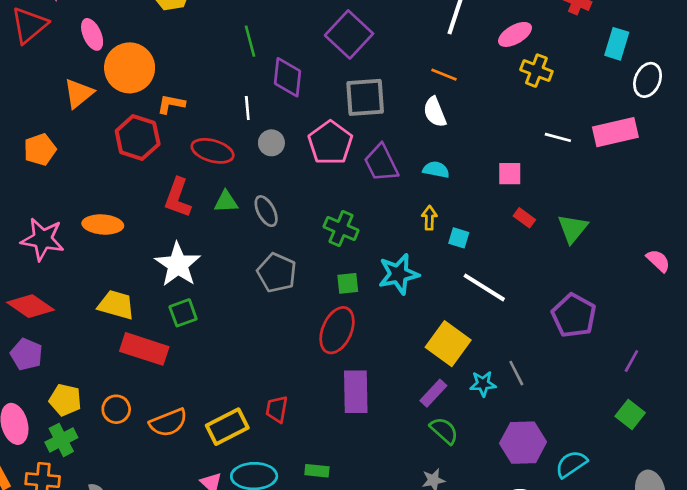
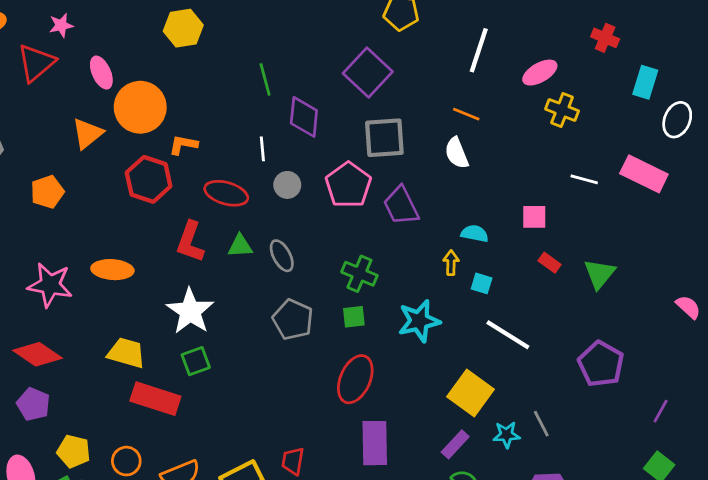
pink rectangle: (615, 132) -> (644, 174), turned 39
cyan semicircle: (436, 170) -> (475, 233), moved
green square: (348, 283) -> (354, 317), moved

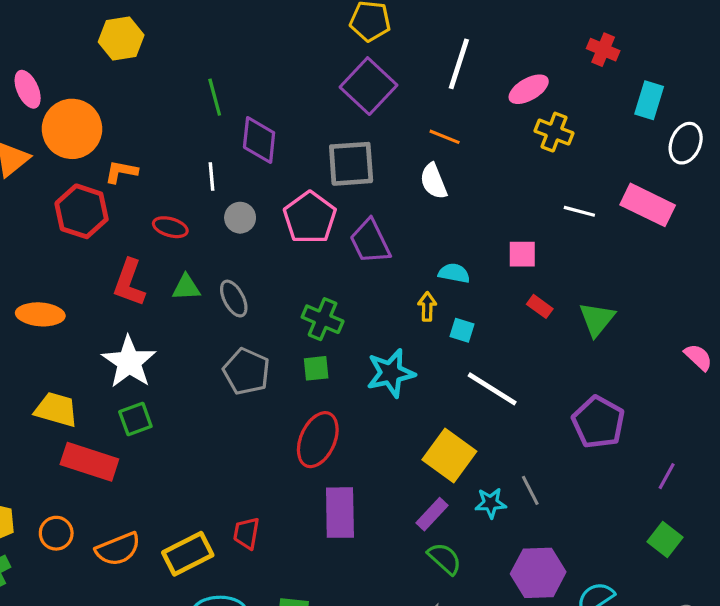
purple square: (368, 73) -> (368, 86), moved
red ellipse: (226, 193) -> (170, 227), size x0.7

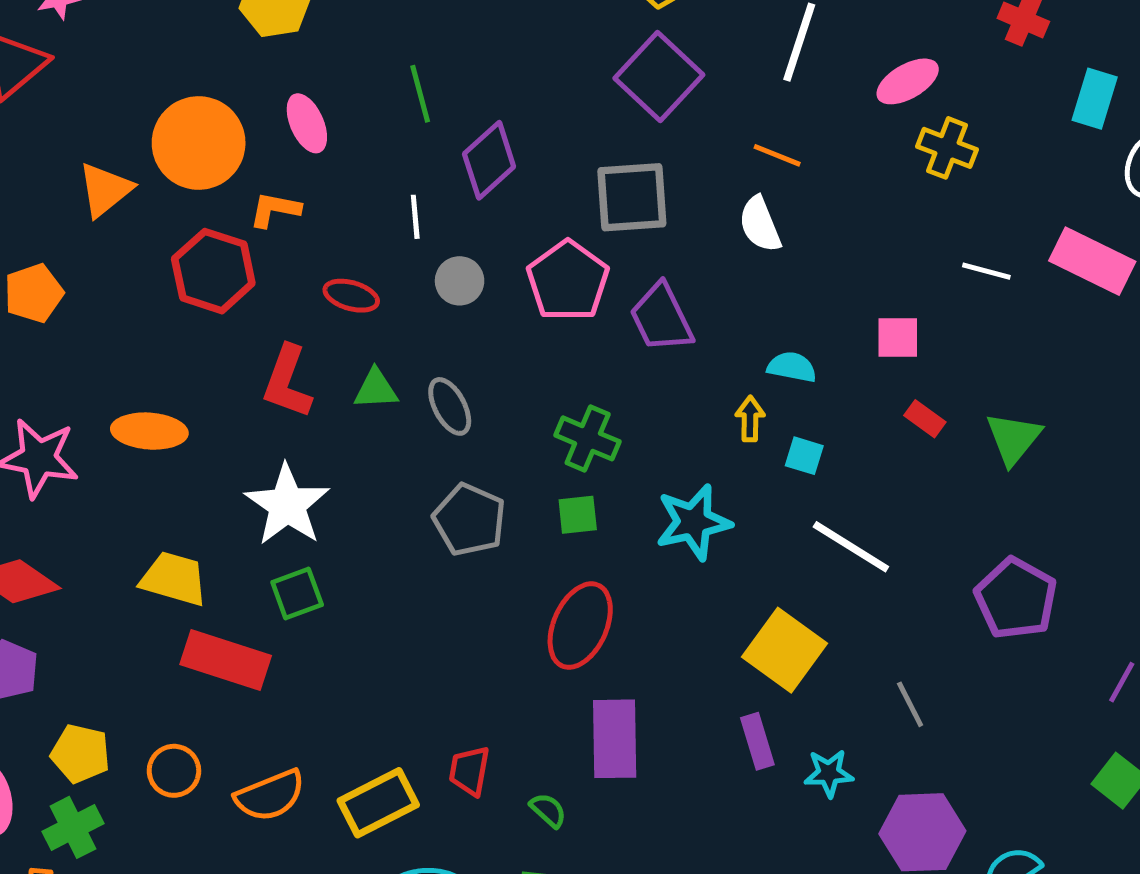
pink ellipse: (28, 89) -> (307, 123), moved
purple diamond: (259, 140) -> (489, 160), turned 42
cyan star: (491, 503) -> (829, 773), moved
purple rectangle: (432, 514) -> (757, 741), turned -60
green semicircle: (445, 559) -> (548, 810), moved, size x0.7

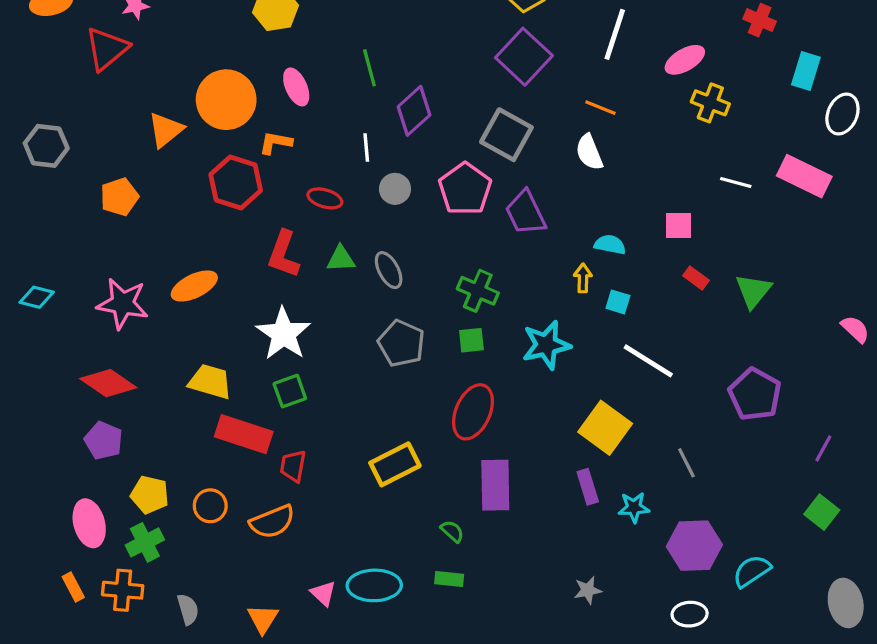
gray square: (632, 197) -> (506, 135), turned 33
orange ellipse: (149, 431) -> (194, 286), turned -30
red trapezoid: (469, 771) -> (293, 466), moved
yellow rectangle: (378, 803) -> (395, 464), moved

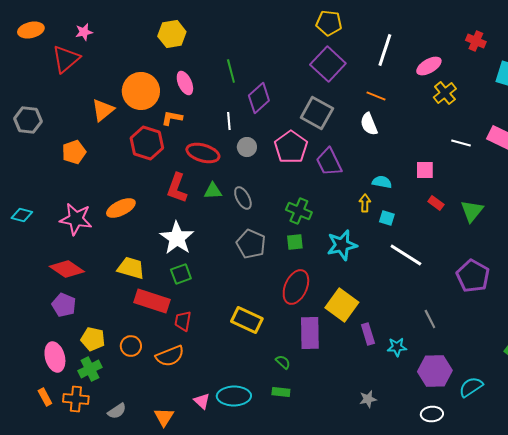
yellow cross: (710, 103) -> (445, 93), turned 30
red ellipse: (325, 198) -> (203, 153), size x1.5
yellow square: (605, 428) -> (342, 305), moved
yellow rectangle: (395, 464) -> (247, 320), turned 52
gray semicircle: (188, 609) -> (117, 411), turned 72

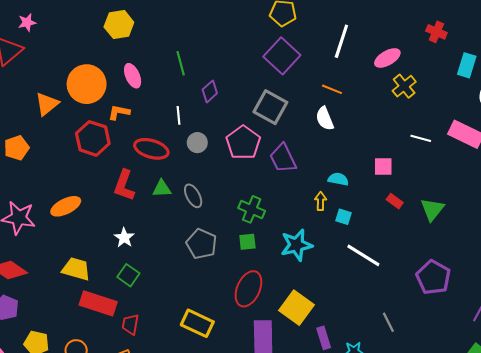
purple diamond: (259, 98) -> (210, 91), size x0.7
white star: (177, 238) -> (124, 238), size x0.6
green square: (181, 274) -> (128, 275), turned -35

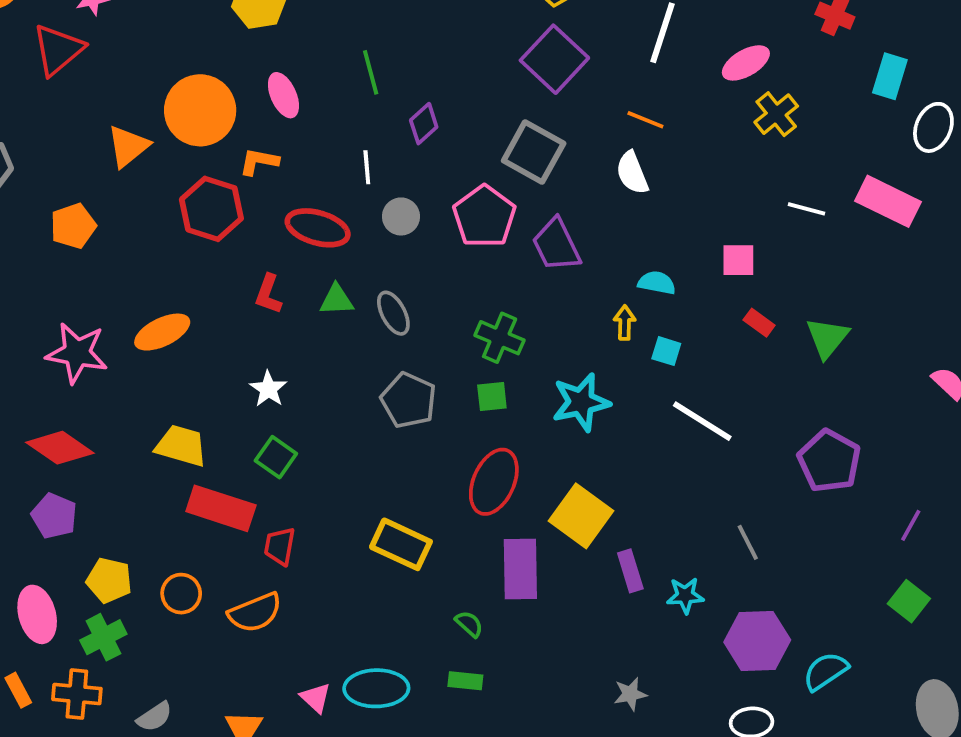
red L-shape: (124, 185) -> (268, 294), size x0.7

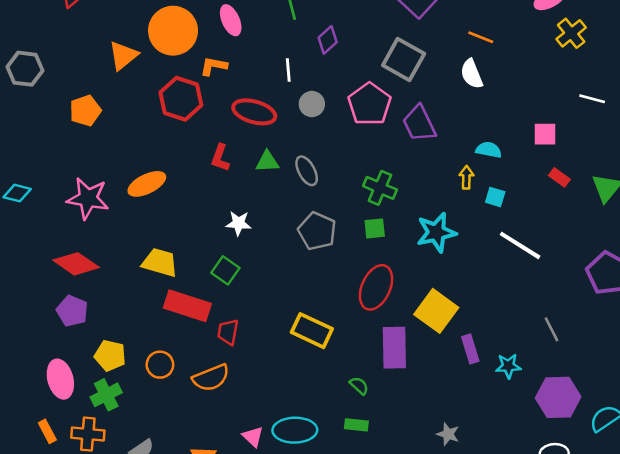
white star: (268, 389) -> (239, 223), moved, turned -30
gray star: (630, 694) -> (448, 434), moved, turned 30

